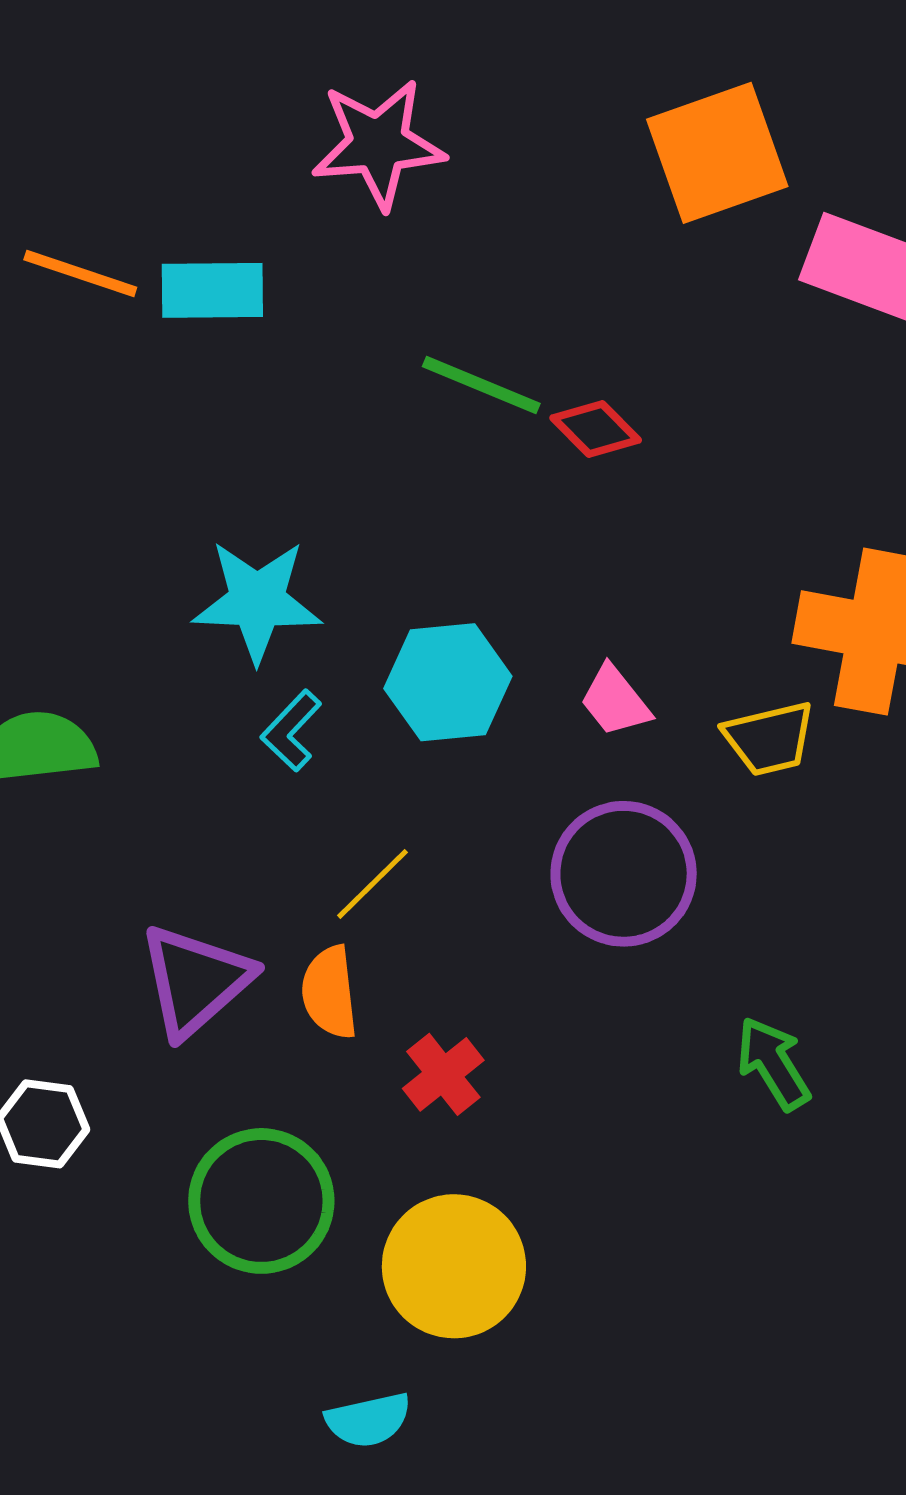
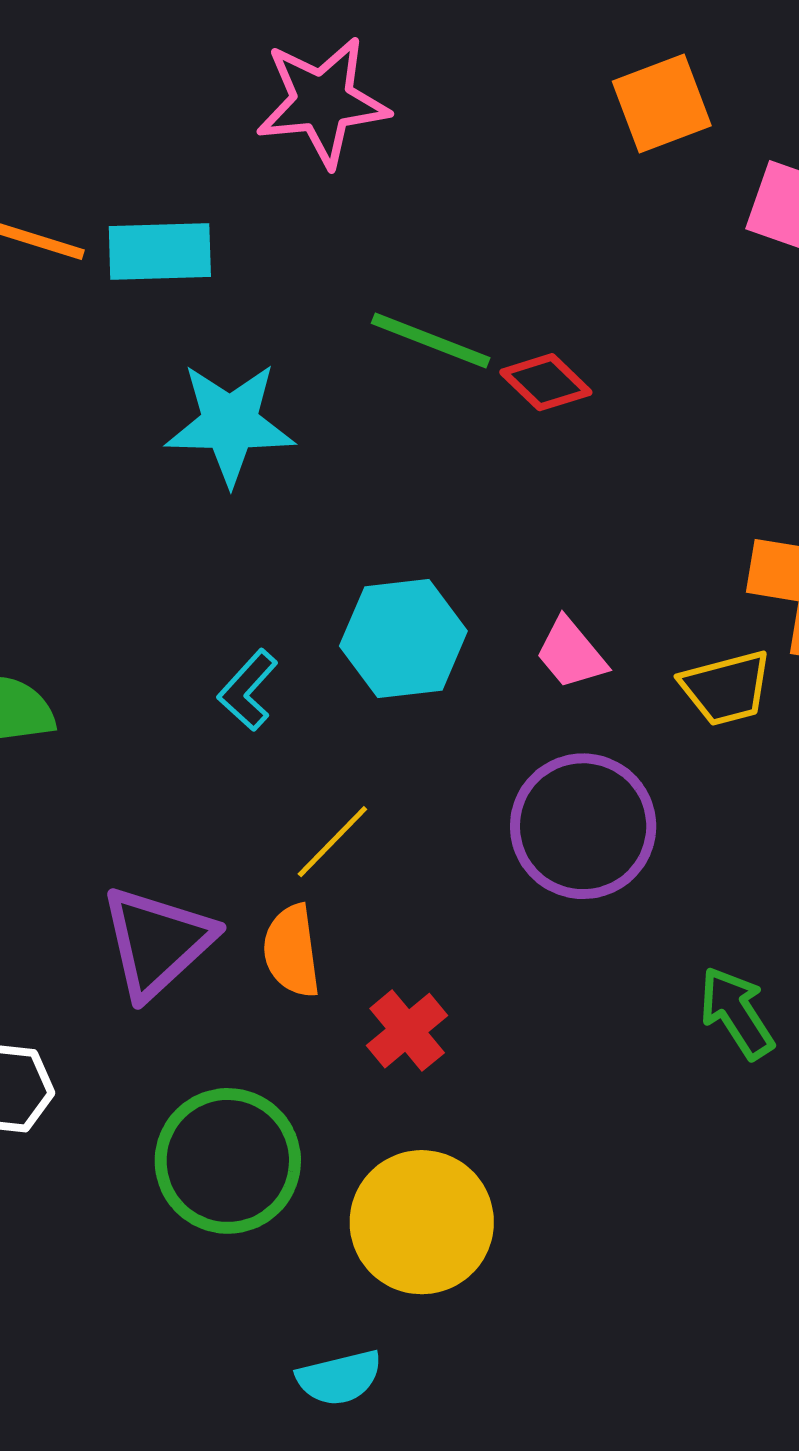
orange square: (717, 153) -> (662, 104), size x0.7
cyan star: (257, 601) -> (230, 424), moved

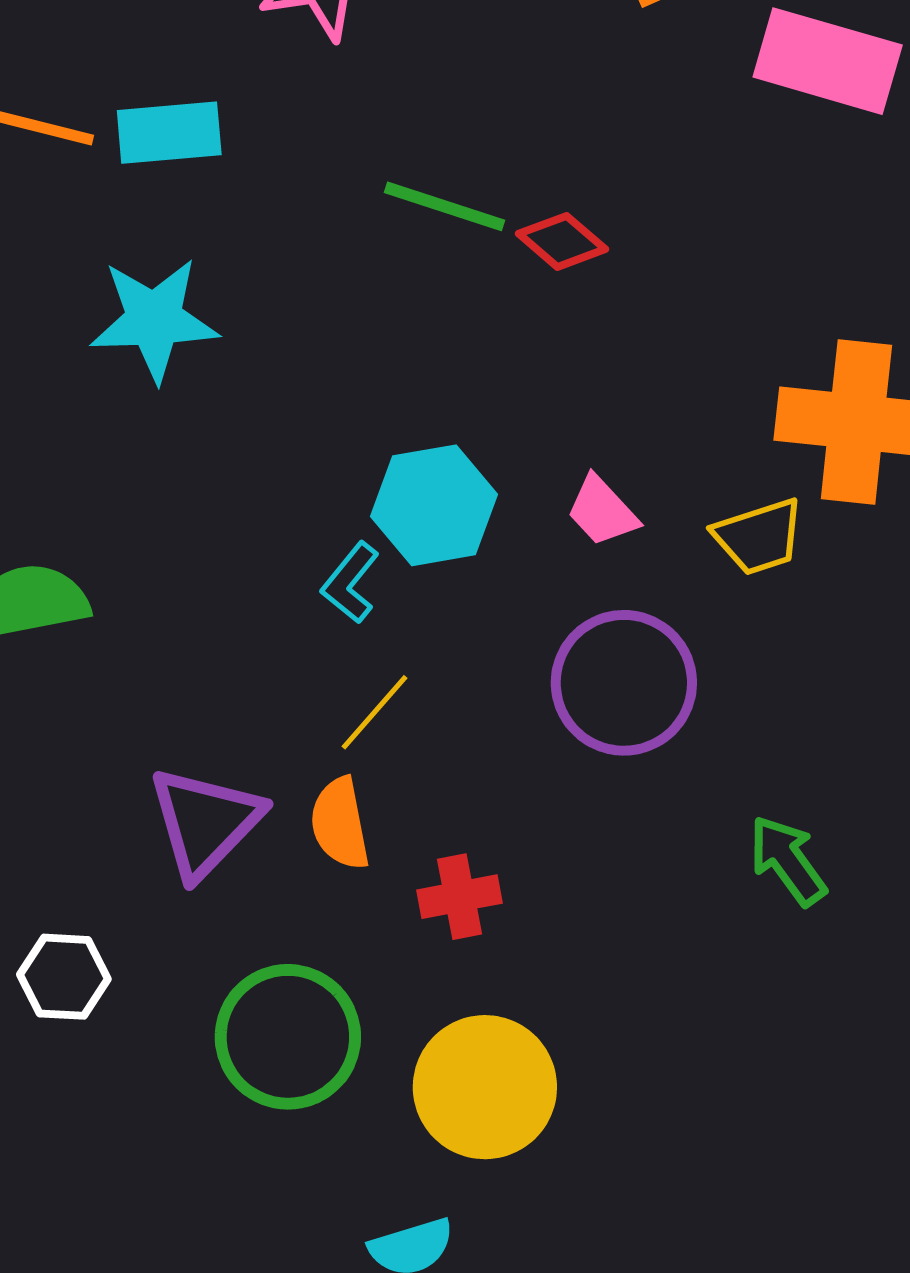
cyan star: (230, 424) -> (154, 320), moved
cyan L-shape: (248, 690) -> (350, 583), moved
red cross: (407, 1031) -> (460, 897), turned 32

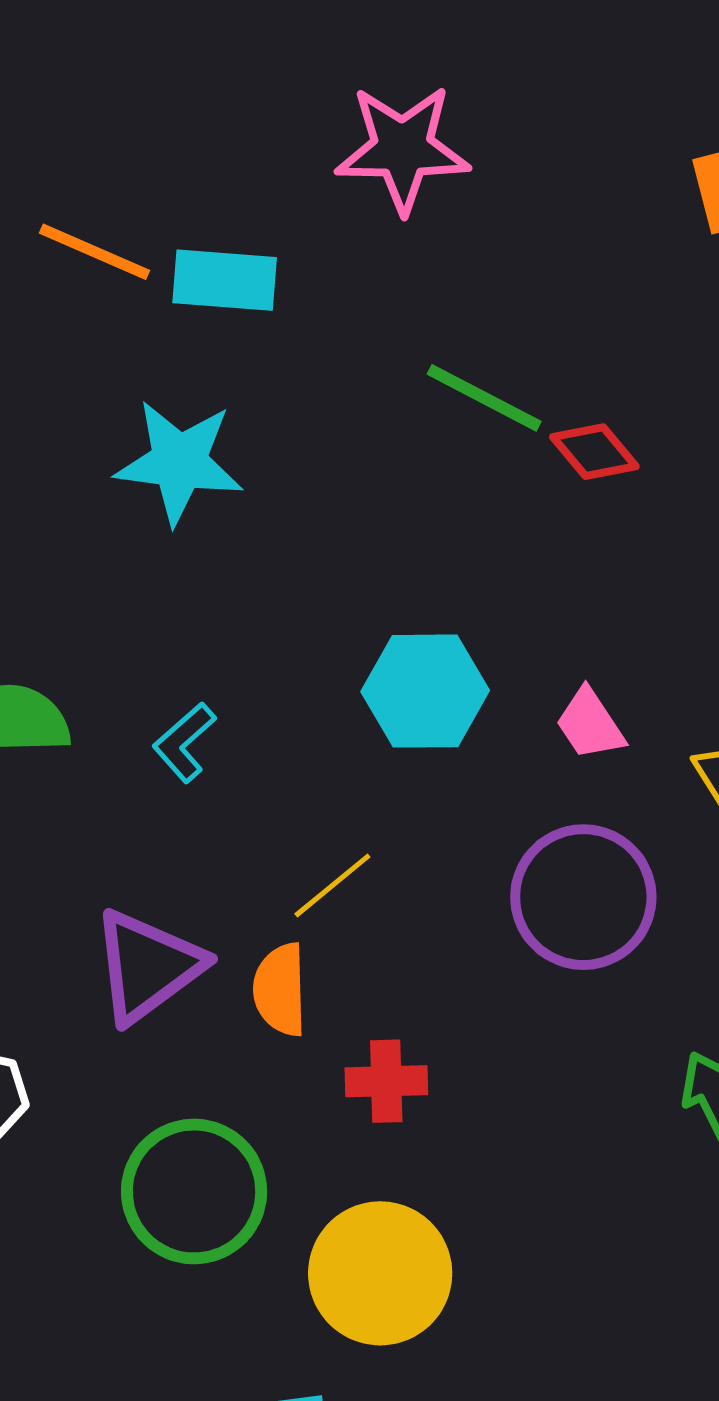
cyan L-shape: (350, 583) -> (184, 742), moved

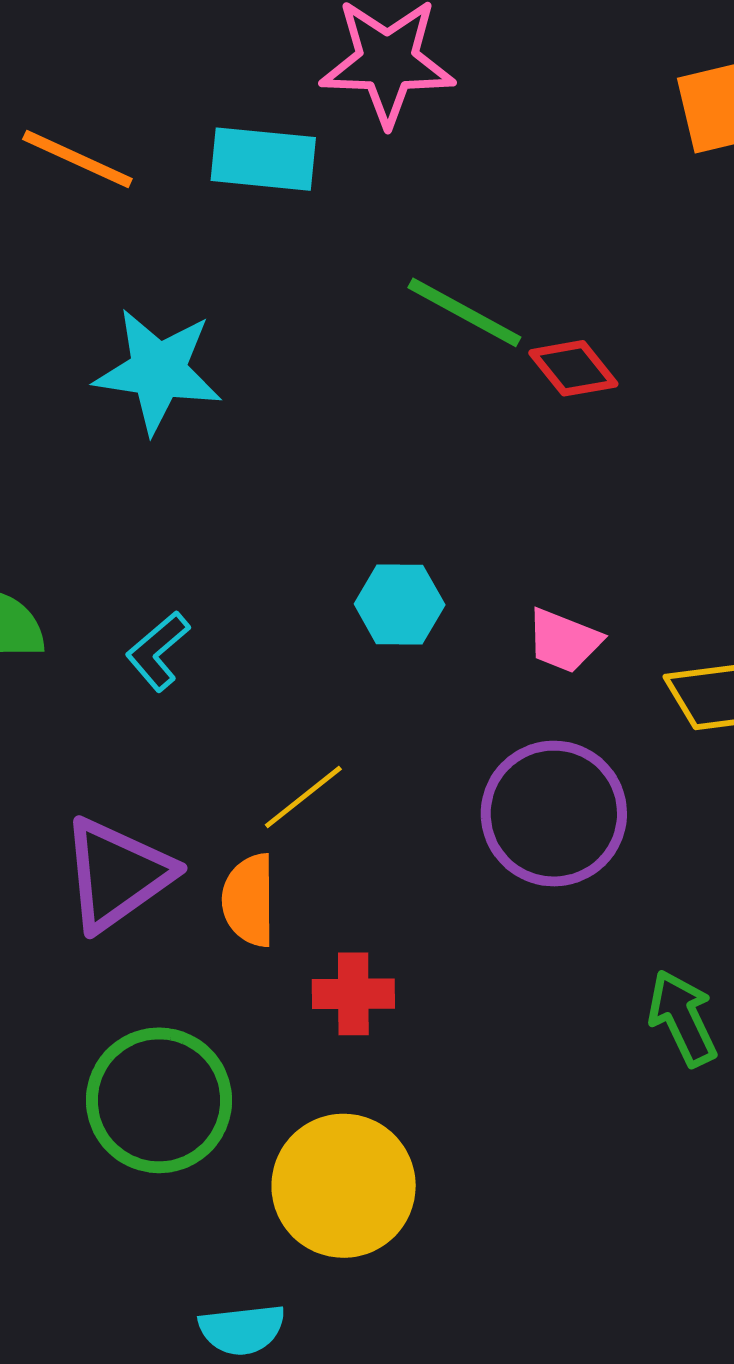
cyan rectangle: (225, 280) -> (263, 159), moved
cyan hexagon: (425, 691) -> (400, 604), size x0.7
pink trapezoid: (590, 724) -> (564, 641), turned -36

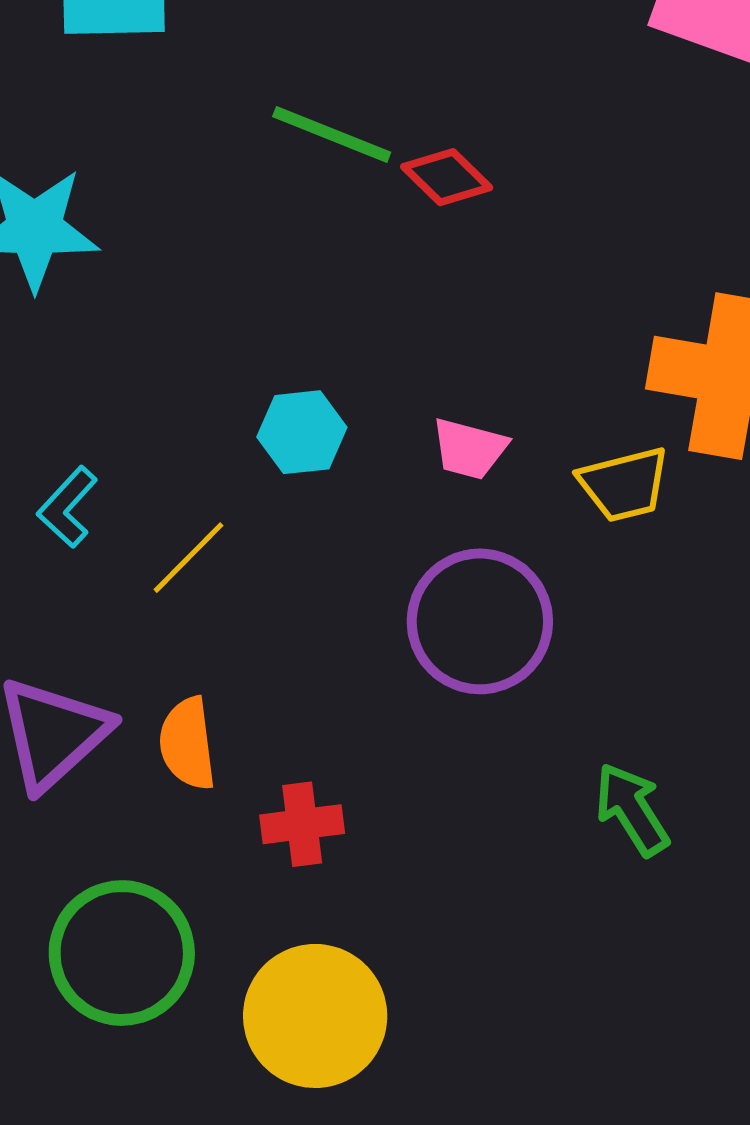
yellow line: (303, 797) -> (188, 558), moved

